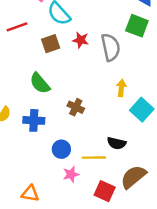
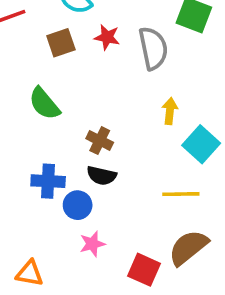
blue cross: (34, 120) -> (48, 181), moved
black semicircle: (117, 143) -> (102, 176), moved
yellow line: (94, 158) -> (181, 194), moved

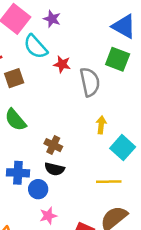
red star: (107, 37) -> (62, 64), moved
brown square: (61, 43) -> (14, 78), moved

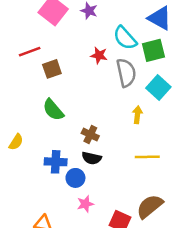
cyan semicircle: (36, 47) -> (125, 38), moved
green square: (118, 59) -> (153, 50), turned -35
cyan square: (123, 148) -> (158, 88), moved
yellow line: (109, 182) -> (147, 157), moved

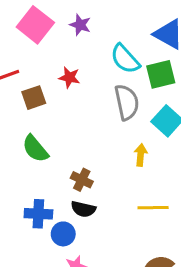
red star: (99, 55) -> (69, 77), moved

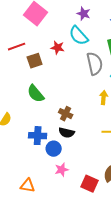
purple star: (80, 25) -> (84, 14), moved
cyan semicircle: (125, 59) -> (79, 36), moved

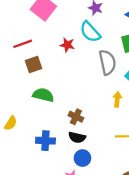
brown square: (35, 61) -> (33, 65), moved
green semicircle: (36, 94) -> (43, 95), turned 144
blue circle: (54, 149) -> (82, 158), moved

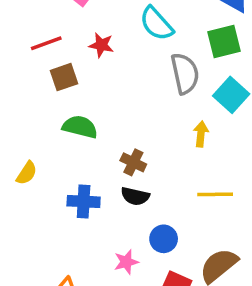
red star: (67, 45) -> (101, 45), moved
blue circle: (82, 158) -> (164, 239), moved

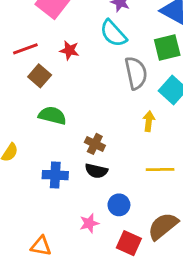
brown square: (64, 77) -> (40, 76), turned -30

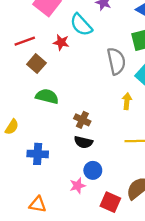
cyan semicircle: (113, 33) -> (81, 25), moved
blue cross: (55, 175) -> (38, 154), moved
blue circle: (119, 205) -> (93, 170), moved

